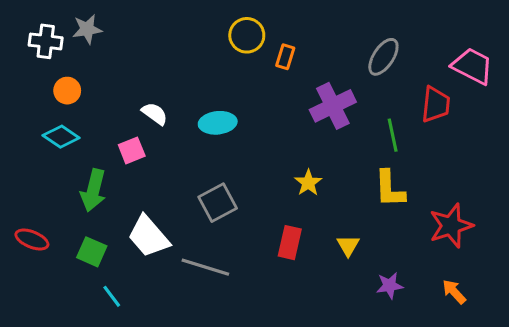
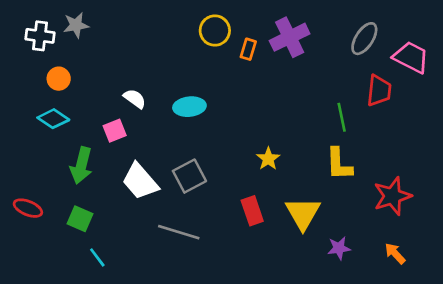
gray ellipse: (383, 57) -> (364, 39), moved
purple cross: (333, 106) -> (290, 37), moved
white trapezoid: (149, 236) -> (140, 181), moved
red rectangle: (290, 243) -> (252, 211), turned -32
yellow triangle: (348, 246) -> (303, 213), size x1.8

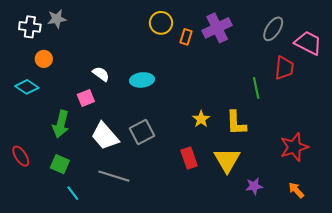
cyan diamond: (53, 119) -> (27, 87), moved
yellow L-shape: (339, 164) -> (236, 123), moved
red ellipse: (28, 208) -> (21, 156), turned 35
gray line: (179, 232) -> (114, 176), moved

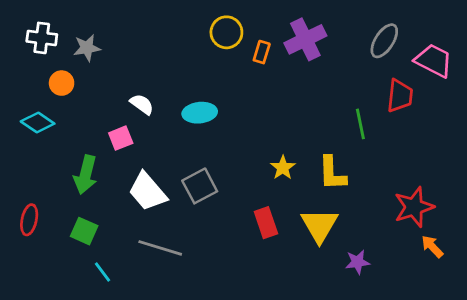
gray star: (57, 19) -> (87, 48), moved
red ellipse: (21, 156) -> (29, 220), turned 45
orange arrow: (296, 190) -> (432, 247), moved

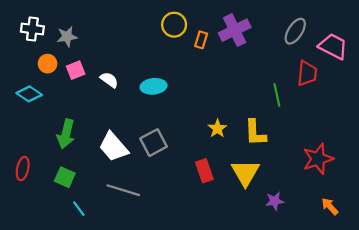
pink square: (121, 138) -> (76, 70), moved
orange arrow: (432, 247) -> (330, 206), moved

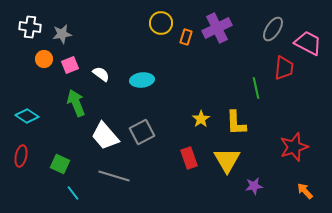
cyan diamond: (29, 94) -> (27, 116), moved
green arrow: (66, 134) -> (76, 103), moved, turned 144

